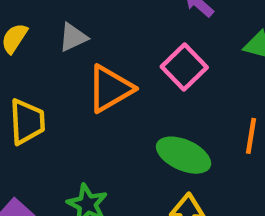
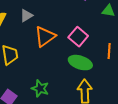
pink square: (184, 67) -> (78, 37), moved

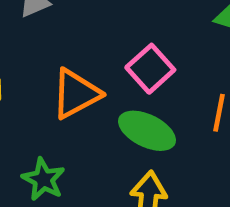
orange triangle: (45, 37) -> (76, 94), moved

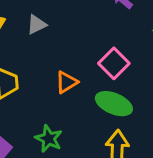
orange triangle: (76, 94) -> (67, 82), size x0.7

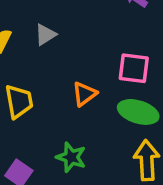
pink square: (114, 63) -> (134, 68), turned -32

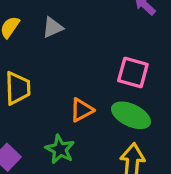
orange triangle: (84, 94) -> (82, 110), moved

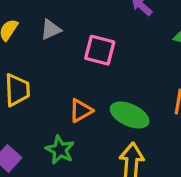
pink square: (133, 73) -> (100, 50), moved

